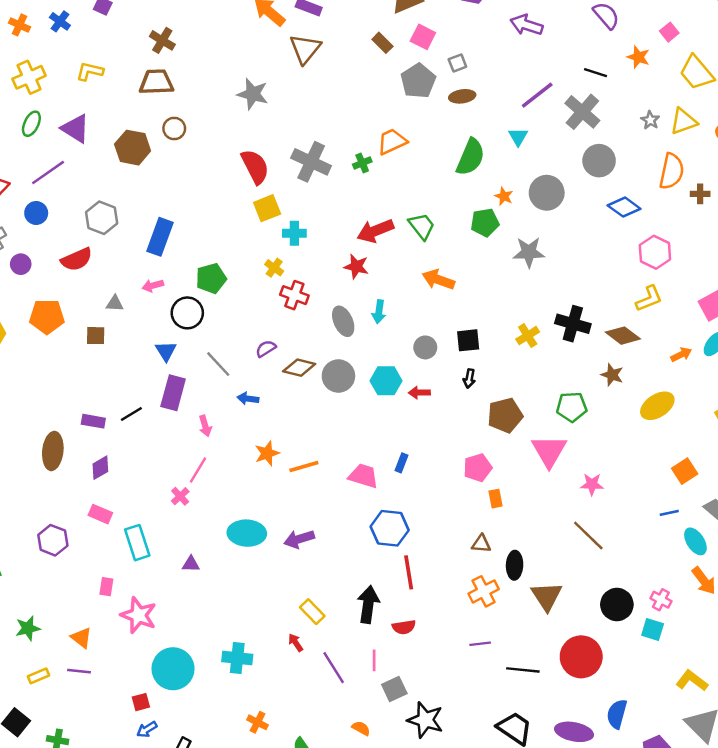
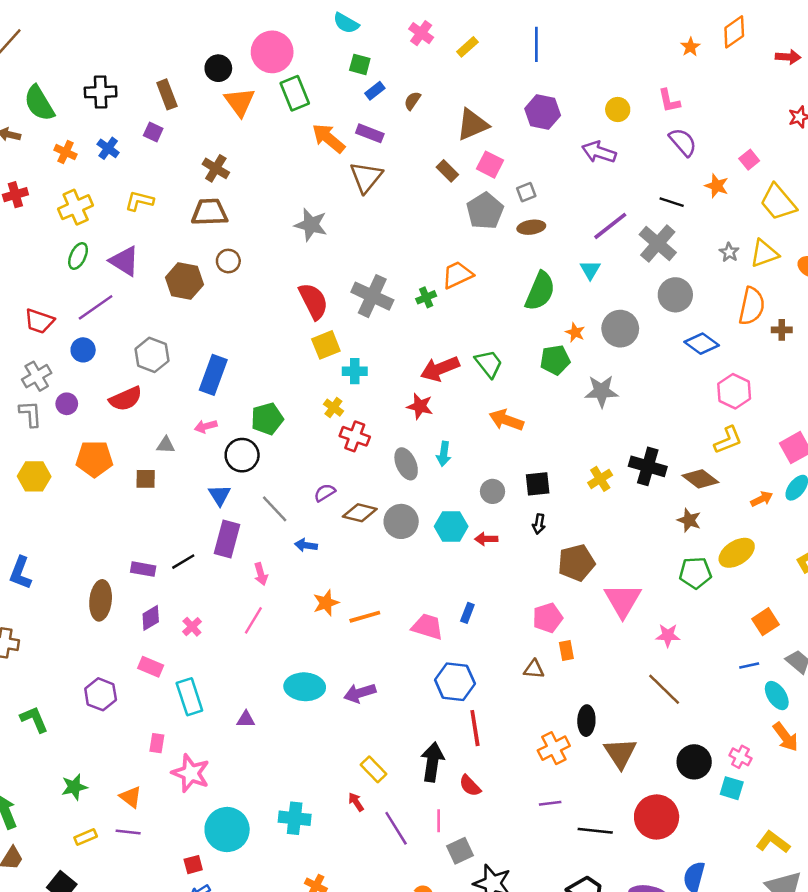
green pentagon: (572, 407) -> (695, 573), moved
pink cross: (180, 496) -> (192, 627), moved
brown triangle: (481, 544) -> (534, 669), moved
red semicircle: (404, 627) -> (470, 786), turned 55

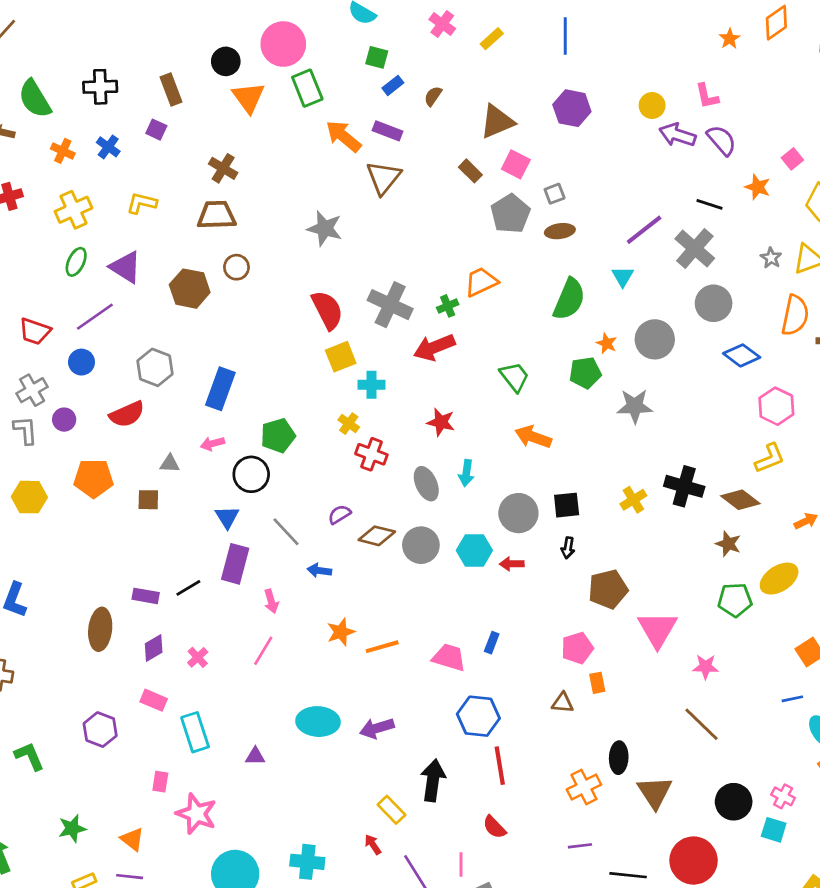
purple arrow: (599, 152) -> (677, 135), moved
red arrow: (440, 369) -> (434, 347), moved
gray circle: (493, 491) -> (518, 513), size x1.5
black arrow: (432, 762) -> (433, 780), moved

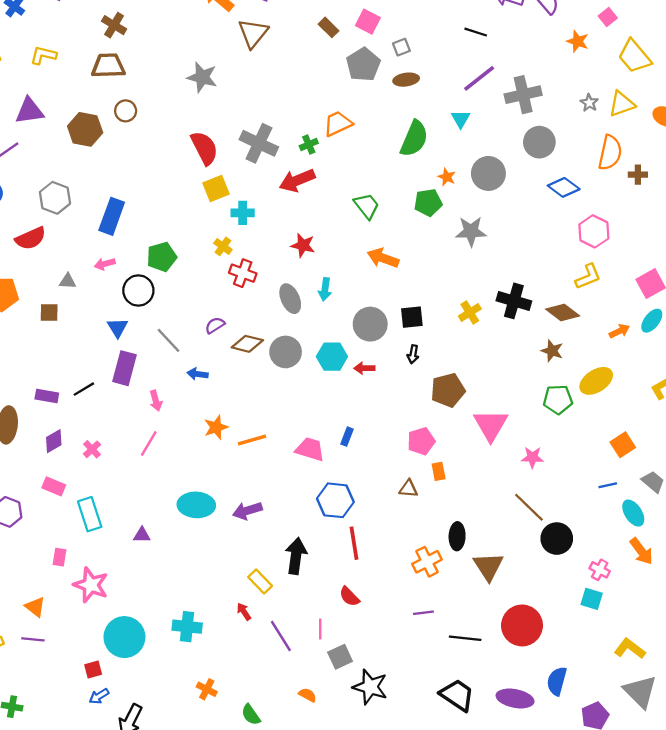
black line: (710, 204) -> (476, 32), moved
gray cross: (695, 248) -> (523, 95), turned 36
purple triangle: (126, 267) -> (29, 111), turned -40
black circle: (734, 802) -> (557, 539), moved

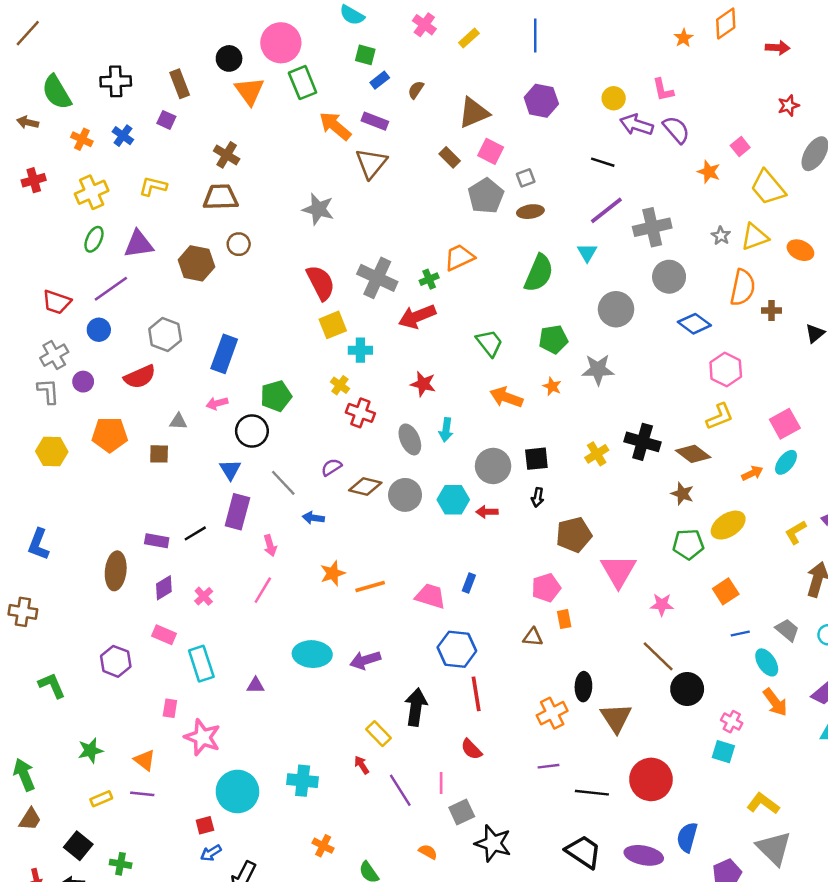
orange star: (447, 177) -> (552, 386), moved
orange square: (623, 445) -> (726, 591), moved

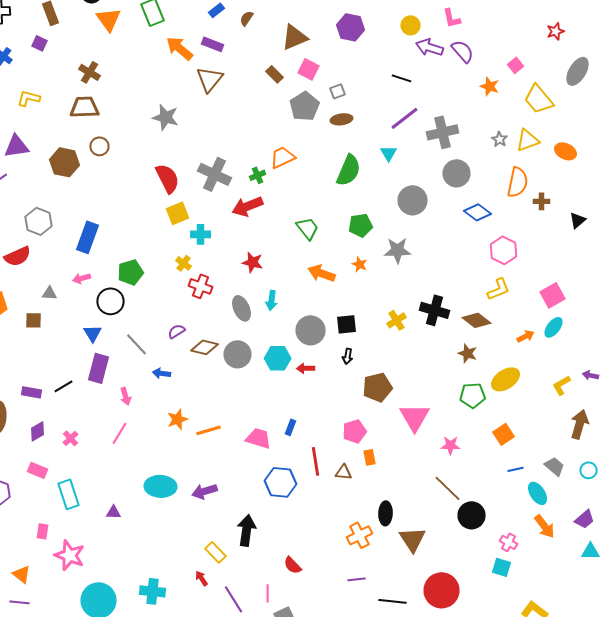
red line: (476, 694) -> (316, 461), moved

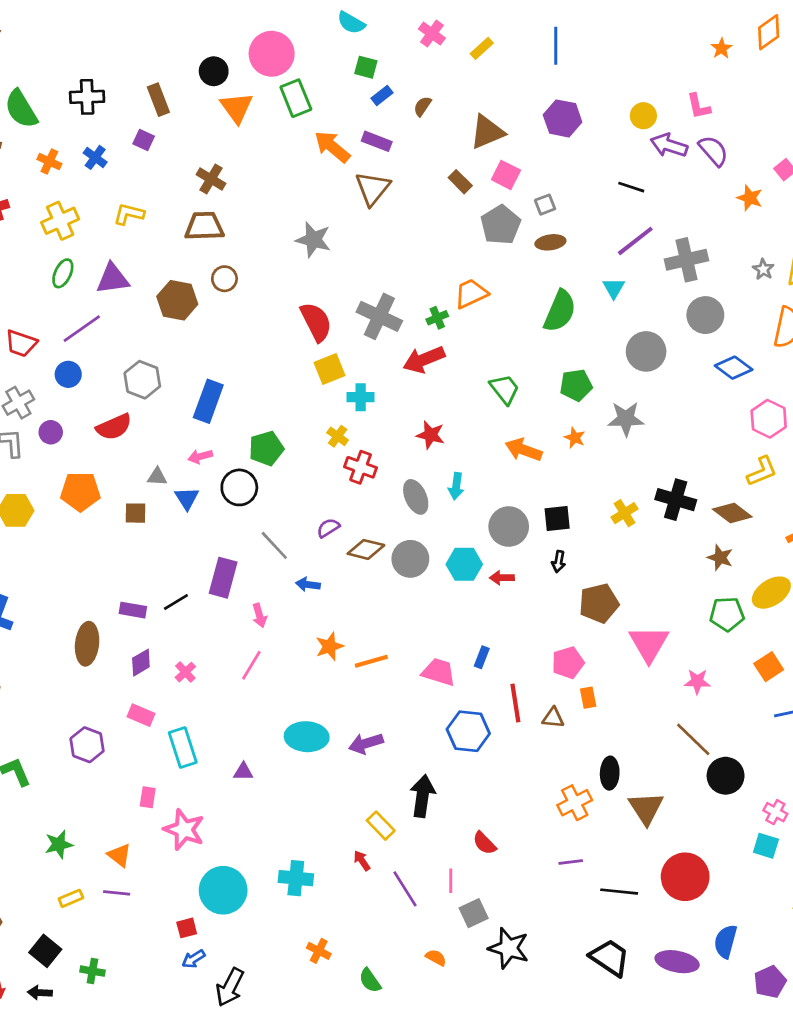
blue triangle: (92, 333) -> (187, 498), moved

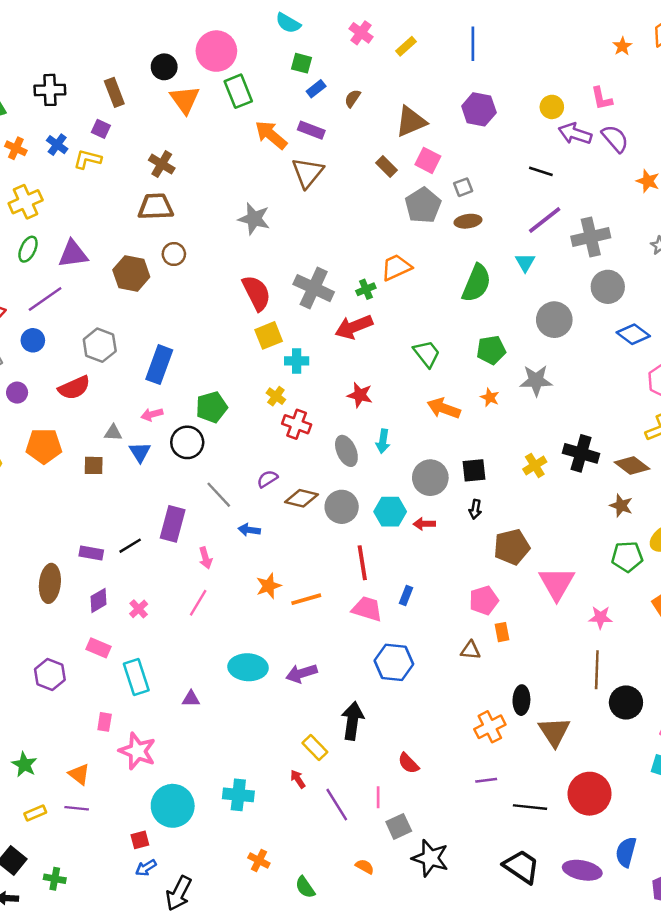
yellow L-shape: (129, 214) -> (88, 159), moved
red line: (515, 703) -> (362, 563), moved
brown line: (693, 739) -> (597, 670), turned 48
green star: (59, 844) -> (24, 764), turned -30

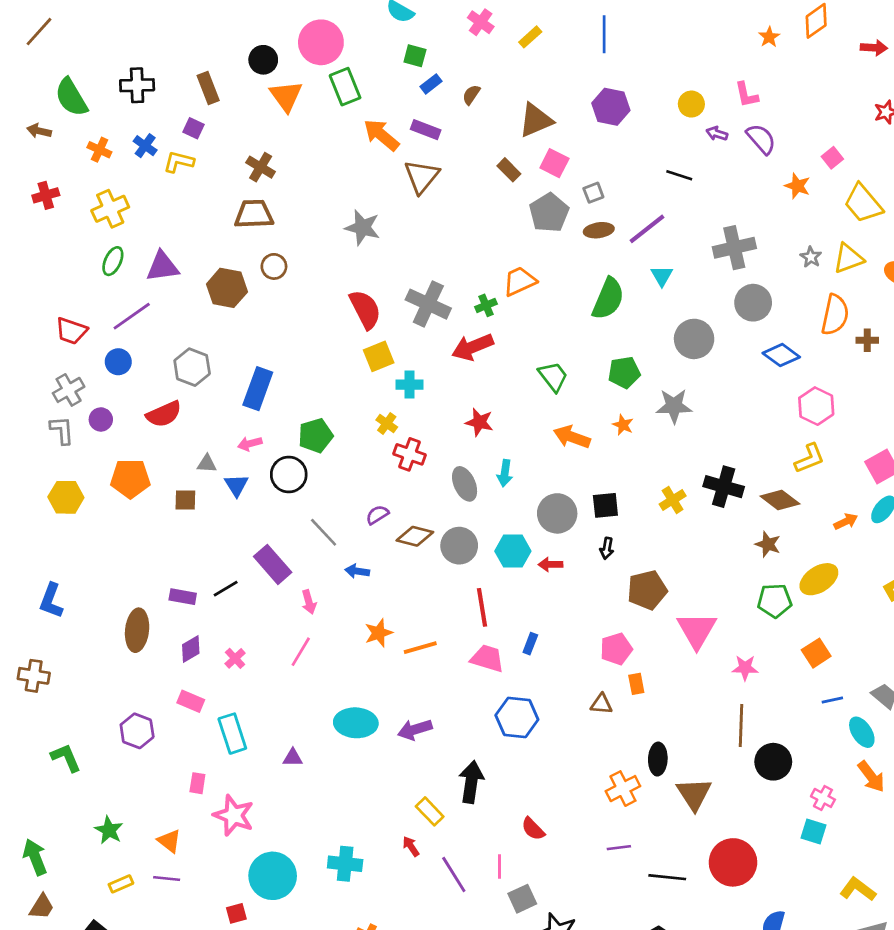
purple arrow: (575, 134) -> (717, 134), size x0.6
purple line: (545, 220) -> (647, 229), moved
purple rectangle: (173, 524) -> (273, 564), turned -56

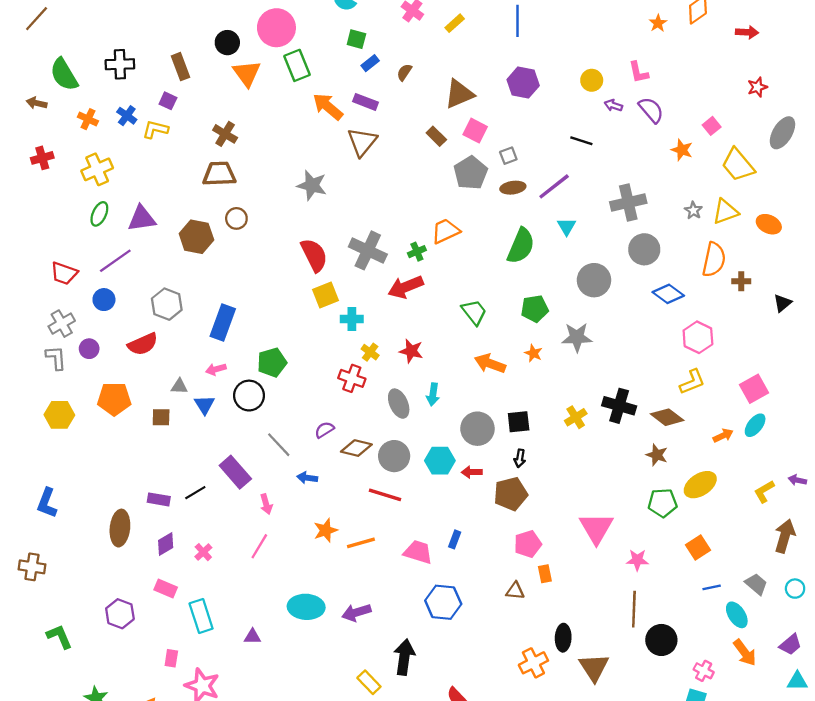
yellow cross: (387, 423) -> (370, 352), moved
brown pentagon: (647, 590) -> (511, 494), moved
red line: (482, 607) -> (385, 495), moved, turned -64

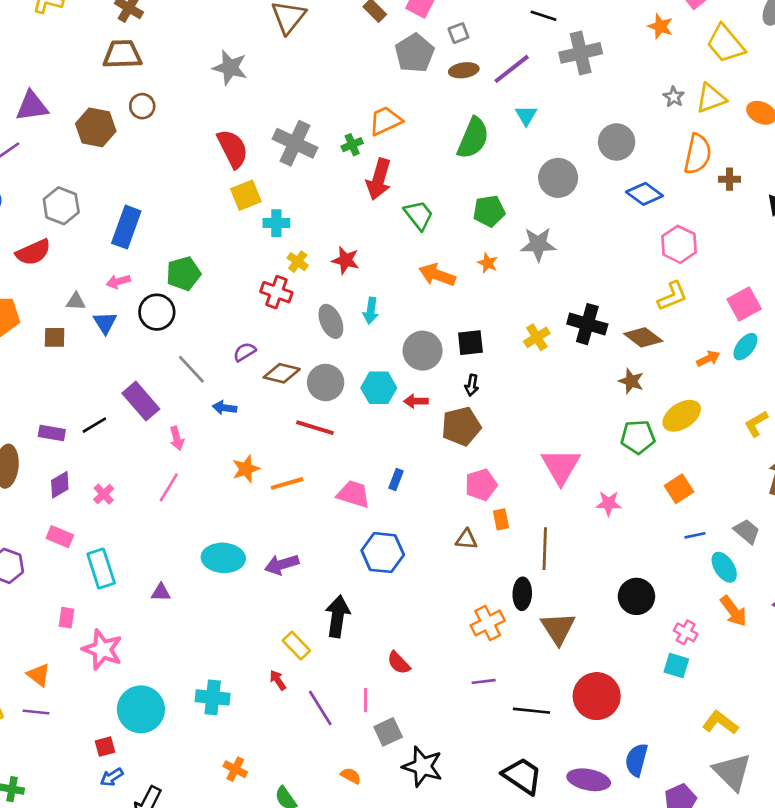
gray cross: (628, 202) -> (581, 53), moved
red arrow: (406, 287) -> (379, 179), moved, turned -52
brown line: (634, 609) -> (545, 549), moved

